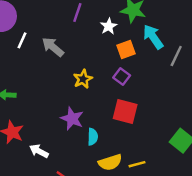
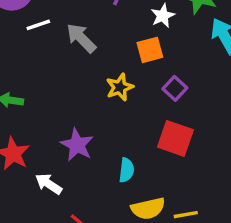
white line: (22, 40) -> (38, 25), turned 42
orange square: (126, 49) -> (150, 50), moved
purple star: (72, 119) -> (77, 145), moved

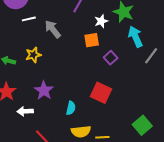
yellow star: (120, 87) -> (33, 55), moved
purple square: (175, 88) -> (111, 58), moved
white arrow: (49, 184) -> (25, 111), turned -42

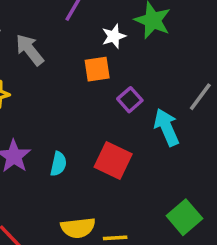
cyan arrow: (135, 37) -> (167, 127), moved
cyan semicircle: (71, 108) -> (58, 164), moved

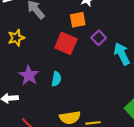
red square: (113, 161) -> (66, 43), moved

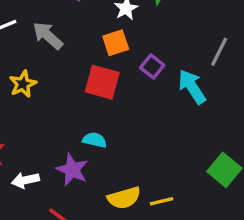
purple star: (29, 75) -> (72, 170), moved
cyan semicircle: (56, 79) -> (95, 140), turned -80

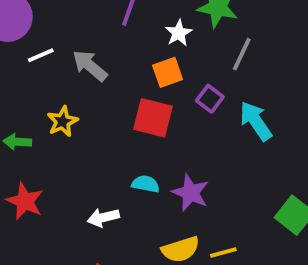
gray line: (219, 52) -> (242, 54), moved
purple star: (72, 170) -> (191, 193), moved
white arrow: (25, 180) -> (103, 218), moved

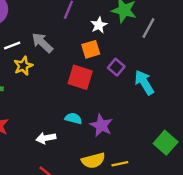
gray line: (242, 54) -> (148, 28), moved
white line: (41, 55) -> (12, 45), moved
yellow star: (62, 122) -> (23, 66), moved

